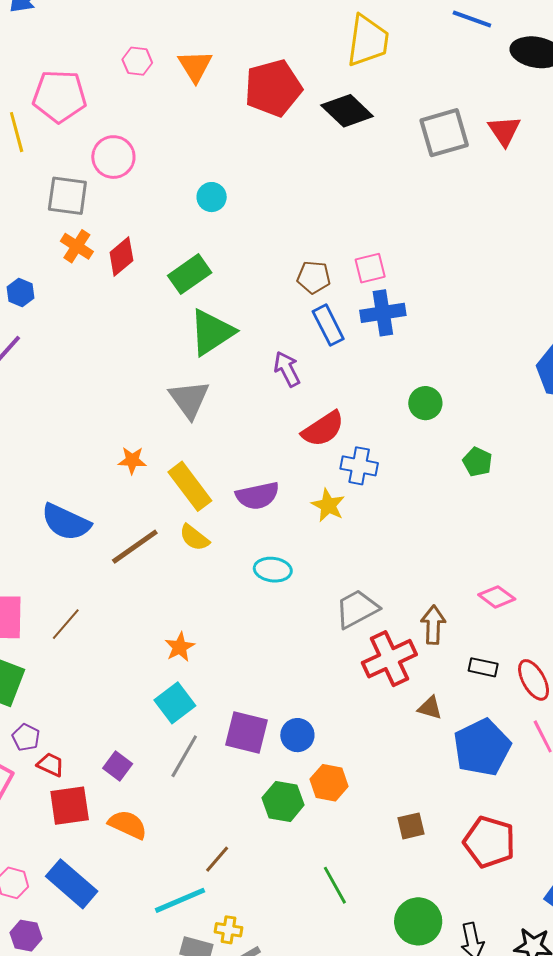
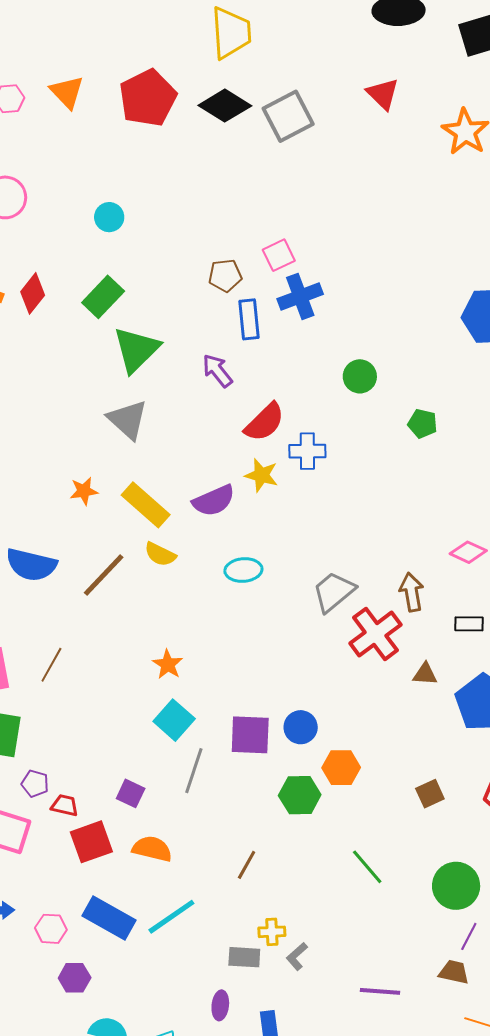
gray square: (444, 133) -> (288, 116), moved
blue rectangle: (328, 325) -> (249, 319), turned 33
yellow star: (328, 505) -> (261, 475), moved
cyan line: (180, 900) -> (171, 917), moved

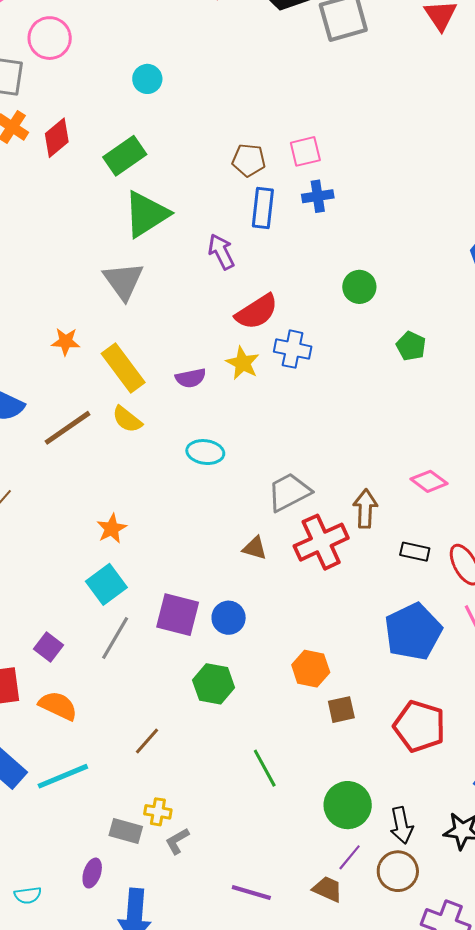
blue cross: (300, 296) -> (318, 196), size x0.7
purple semicircle: (214, 501) -> (191, 378), size x0.7
brown triangle: (425, 674) -> (255, 548), moved
orange hexagon: (341, 768) -> (311, 669), moved

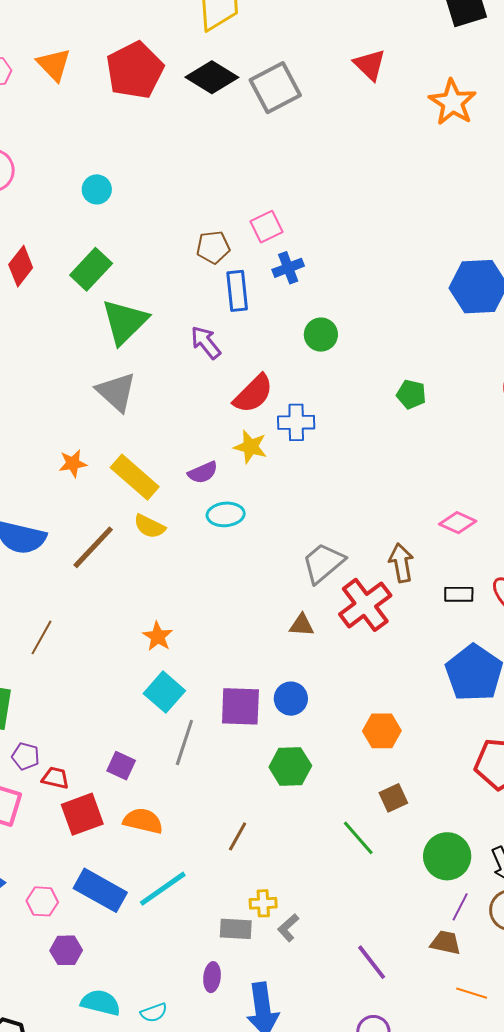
green circle: (359, 287) -> (321, 335), moved
cyan ellipse: (205, 452) -> (226, 514), moved
brown square: (341, 710) -> (393, 798), moved
purple line: (251, 893) -> (372, 962), turned 48

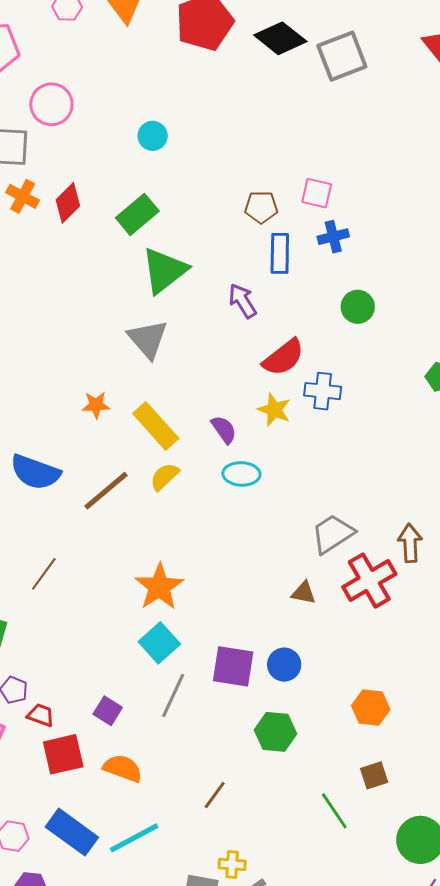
pink square: (267, 227) -> (317, 193), turned 32
purple semicircle: (203, 472) -> (224, 430), turned -108
yellow semicircle: (150, 526) -> (165, 477), turned 104
orange star: (158, 636) -> (159, 587), size x1.6

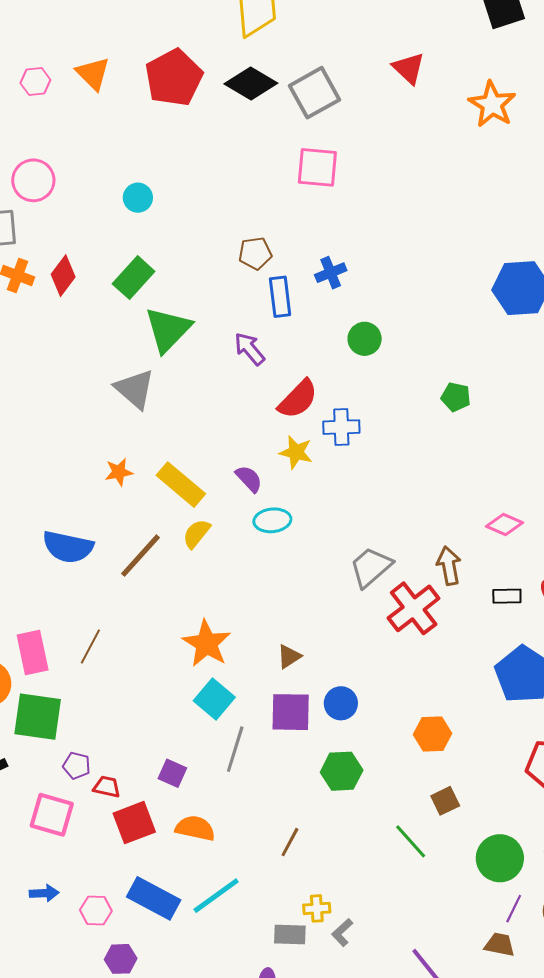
pink square: (317, 193) -> (317, 167), moved, size x1.4
gray triangle: (148, 339) -> (135, 389), moved
brown triangle: (304, 593) -> (289, 656), moved, turned -36

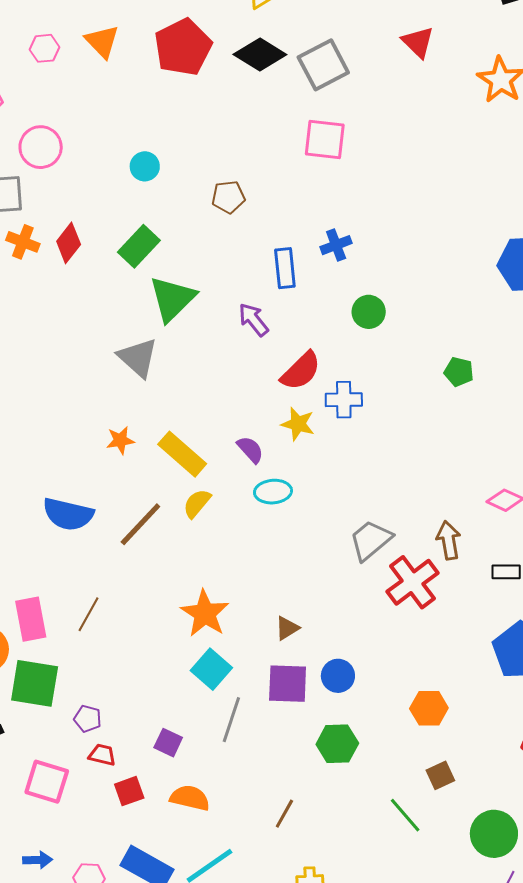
brown pentagon: (255, 253) -> (228, 197), moved
purple pentagon: (77, 766) -> (88, 719), moved
red square: (134, 823) -> (129, 791), size x0.7

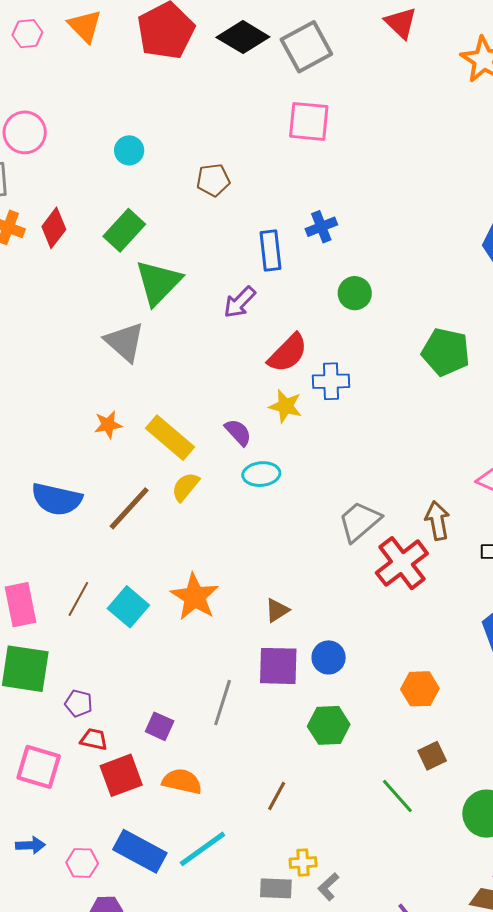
purple arrow: (253, 320) -> (240, 302), turned -96
green pentagon: (459, 372) -> (446, 352), size x1.6
cyan square: (211, 669) -> (128, 607), moved
red square: (129, 791) -> (121, 775), size x1.4

